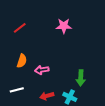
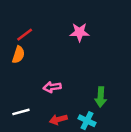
orange semicircle: (22, 61) -> (18, 55), moved

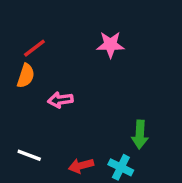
pink arrow: (52, 87) -> (60, 100), moved
white line: (21, 112) -> (29, 155), turned 35

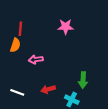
red line: (34, 48) -> (20, 29), turned -48
red arrow: (81, 166) -> (48, 89), moved

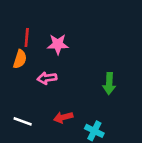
pink star: (66, 27) -> (58, 44), moved
green arrow: (83, 80) -> (109, 84), moved

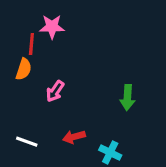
pink star: (58, 44) -> (52, 27), moved
pink arrow: (47, 78) -> (55, 91), turned -48

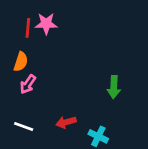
red line: (31, 44) -> (28, 28), moved
pink arrow: (55, 91) -> (28, 84), moved

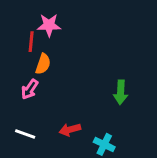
red line: (28, 28) -> (31, 42), moved
orange semicircle: (21, 62) -> (43, 64), moved

